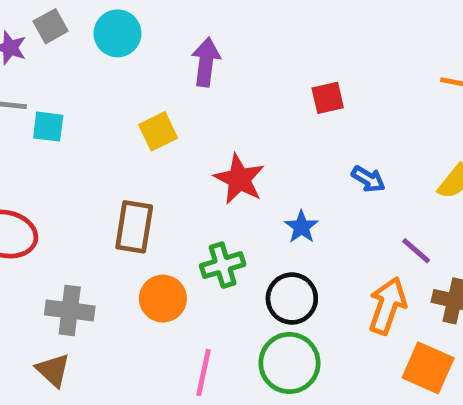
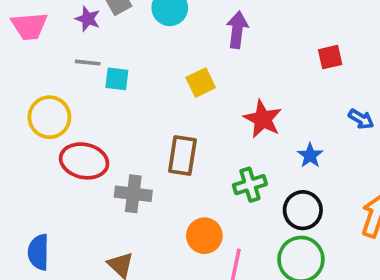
orange circle: (163, 299) -> (204, 236), moved
gray cross: (70, 310) -> (133, 194), moved

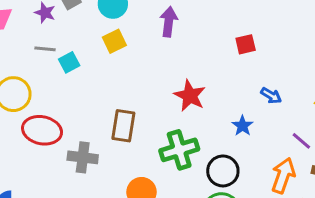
cyan square: (117, 79) -> (69, 62), turned -35
yellow square: (201, 83) -> (114, 41), moved
blue star: (310, 155) -> (243, 126), moved
green cross: (250, 185) -> (179, 150), size x1.4

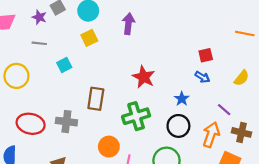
red square: (246, 44) -> (206, 55), moved
cyan square: (69, 62) -> (64, 65), moved
red ellipse: (42, 130) -> (31, 124), moved
black circle: (223, 171) -> (178, 126), moved

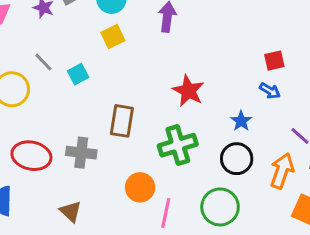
gray line: (39, 43) -> (43, 62), moved, turned 40

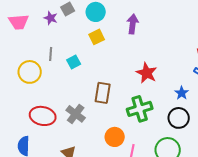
gray line: (43, 62) -> (51, 54), turned 48
gray cross: (81, 153) -> (76, 114), turned 30

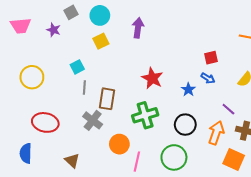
purple star: (51, 18) -> (54, 30), moved
gray line: (51, 54) -> (84, 87), moved
blue star: (182, 93) -> (188, 90), moved
gray cross: (76, 114) -> (93, 120), moved

